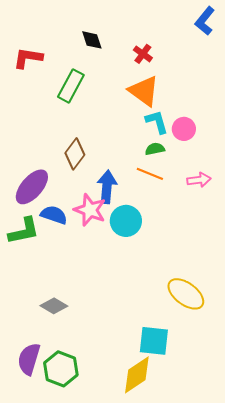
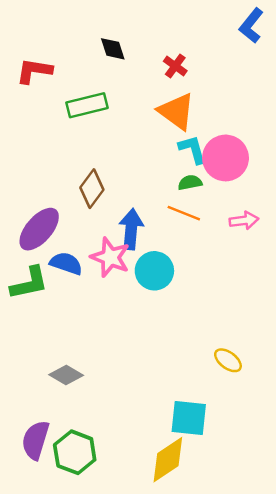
green rectangle: (71, 86) -> (87, 105), turned 48
pink circle: (184, 129) -> (226, 158), size x1.6
yellow ellipse: (186, 294) -> (228, 360), size x0.6

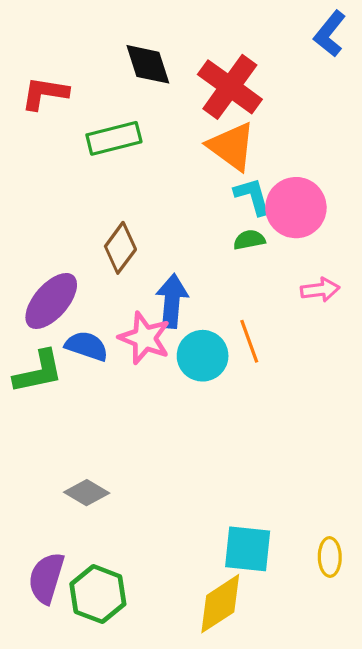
black diamond: (113, 49) -> (148, 64), size x1.4
red cross: (175, 66) -> (230, 87), size x2.0
orange line: (184, 213) -> (249, 341), moved, turned 48
yellow ellipse: (228, 360) -> (330, 557), moved, turned 52

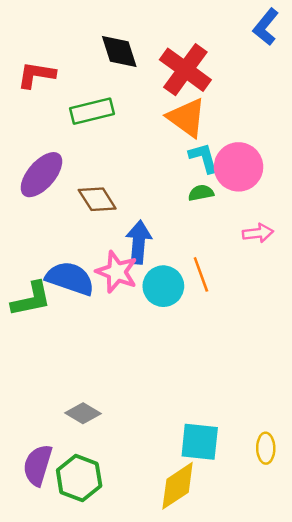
brown diamond: (120, 248) -> (97, 199), turned -69
purple ellipse: (51, 301) -> (41, 175), moved
blue semicircle: (87, 346) -> (70, 278), size x1.4
gray diamond: (87, 493) -> (83, 413), moved

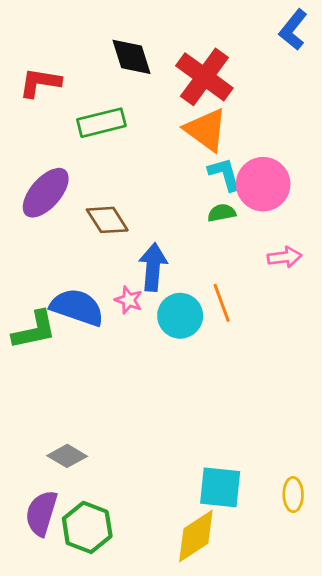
pink star: (117, 272) -> (129, 300), size x0.6
gray diamond: (83, 413) -> (67, 456), moved

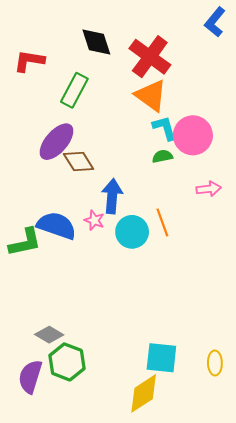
green rectangle: (101, 123) -> (74, 90), turned -48
purple ellipse: (46, 193) -> (57, 142), moved
green hexagon: (87, 527) -> (67, 362), moved

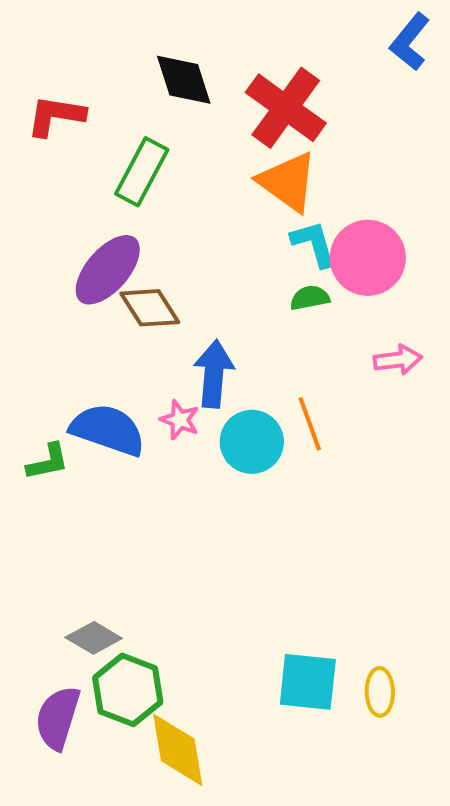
green L-shape: (25, 242) -> (48, 462), size x0.7
yellow ellipse: (215, 363) -> (380, 692), moved
yellow diamond: (144, 393) -> (178, 750), moved, turned -66

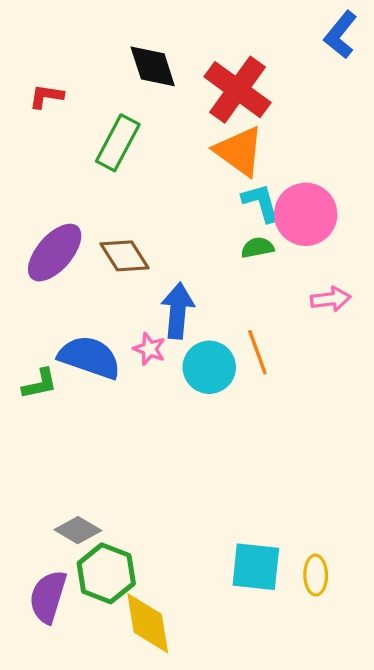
red L-shape: (56, 116) -> (46, 96), size x0.7
purple ellipse: (108, 270) -> (55, 253), moved

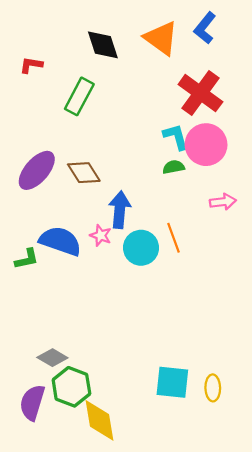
blue L-shape: (341, 35) -> (205, 28), moved
red cross: (238, 90) -> (200, 93), moved
orange triangle: (239, 151) -> (161, 38), moved

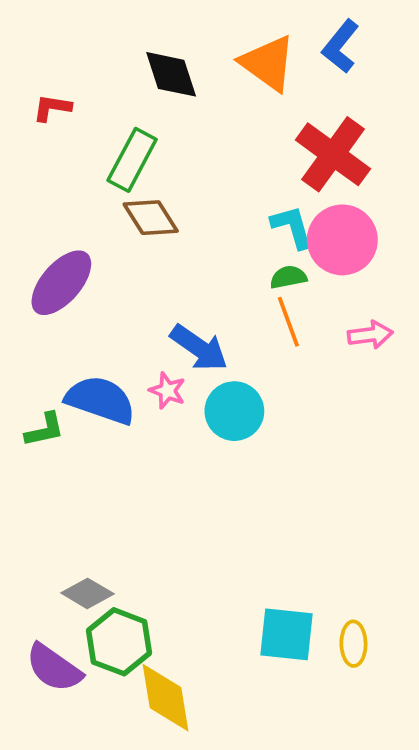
brown diamond: (84, 173) -> (151, 218), moved
blue arrow: (120, 210) -> (199, 348), turned 120
orange line: (174, 238) -> (288, 322), moved
purple semicircle: (32, 402) -> (54, 668), turned -72

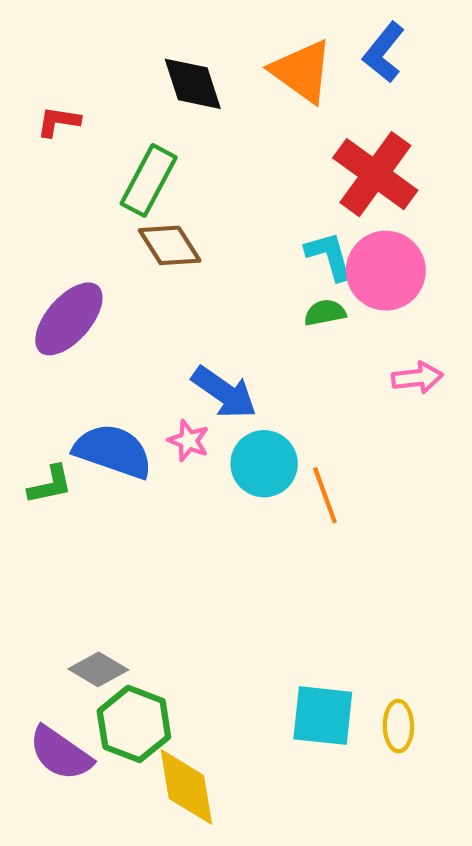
orange line: (288, 322) -> (325, 495), moved

